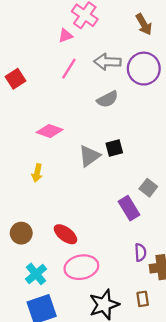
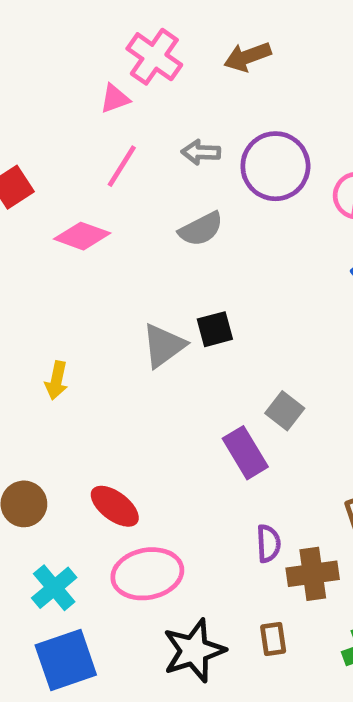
brown arrow: (144, 24) -> (247, 57), moved, turned 100
gray arrow: (107, 62) -> (201, 152), size x0.7
pink diamond: (50, 131) -> (82, 236), moved

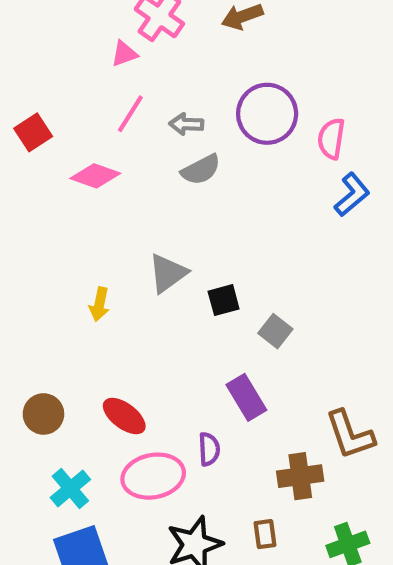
gray arrow: (201, 152) -> (186, 124), moved
black square: (215, 329) -> (224, 300), moved
yellow arrow: (57, 380) -> (99, 304), moved
purple rectangle: (245, 453) -> (246, 397), moved
purple semicircle: (268, 544) -> (209, 449), moved

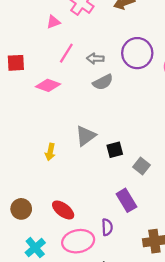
pink triangle: (124, 54) -> (53, 22), moved
red square: (33, 132) -> (16, 63), turned 30

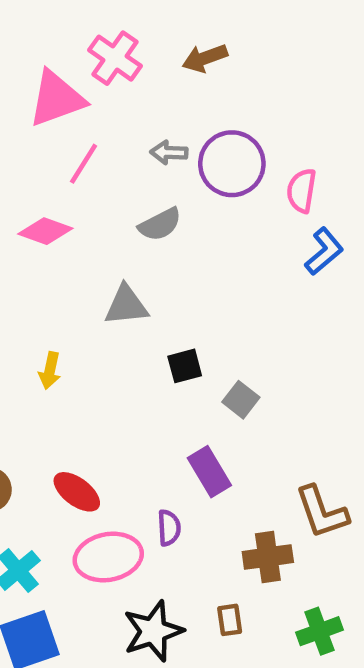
pink triangle: (53, 22) -> (57, 99), size x2.0
gray arrow: (95, 58) -> (169, 152), moved
gray triangle: (86, 136) -> (126, 305), moved, turned 30

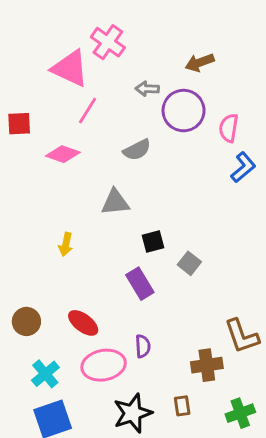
brown arrow: (205, 58) -> (200, 63), moved
pink triangle: (57, 99) -> (70, 68), turned 45
gray arrow: (169, 152) -> (147, 89), moved
purple rectangle: (209, 472) -> (140, 284), moved

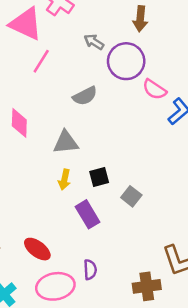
brown arrow: (200, 63) -> (140, 19), turned -65
gray arrow: (147, 89) -> (94, 42), turned 30
pink semicircle: (229, 128) -> (154, 89), moved, turned -65
pink diamond: (63, 154) -> (19, 123), moved, turned 72
yellow arrow: (66, 244) -> (64, 180), moved

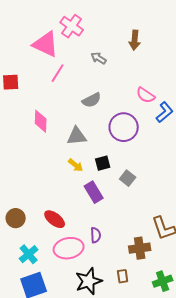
purple circle: (126, 61) -> (124, 127), moved
yellow arrow: (64, 180) -> (76, 165), turned -63

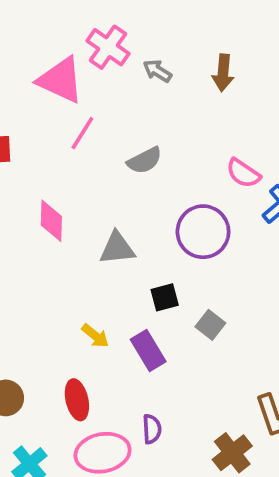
gray arrow: (99, 58) -> (157, 71), moved
gray semicircle: (92, 100) -> (145, 160), moved
yellow arrow: (76, 165) -> (95, 336), moved
red ellipse: (55, 219) -> (77, 400), turned 40
brown cross: (140, 248) -> (232, 453), turned -30

